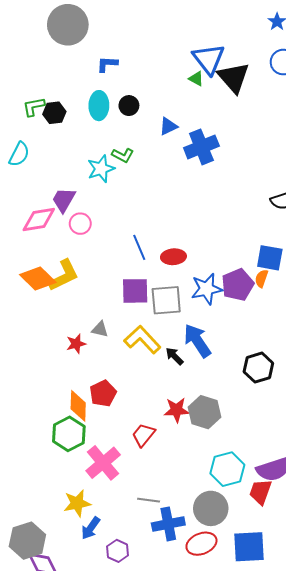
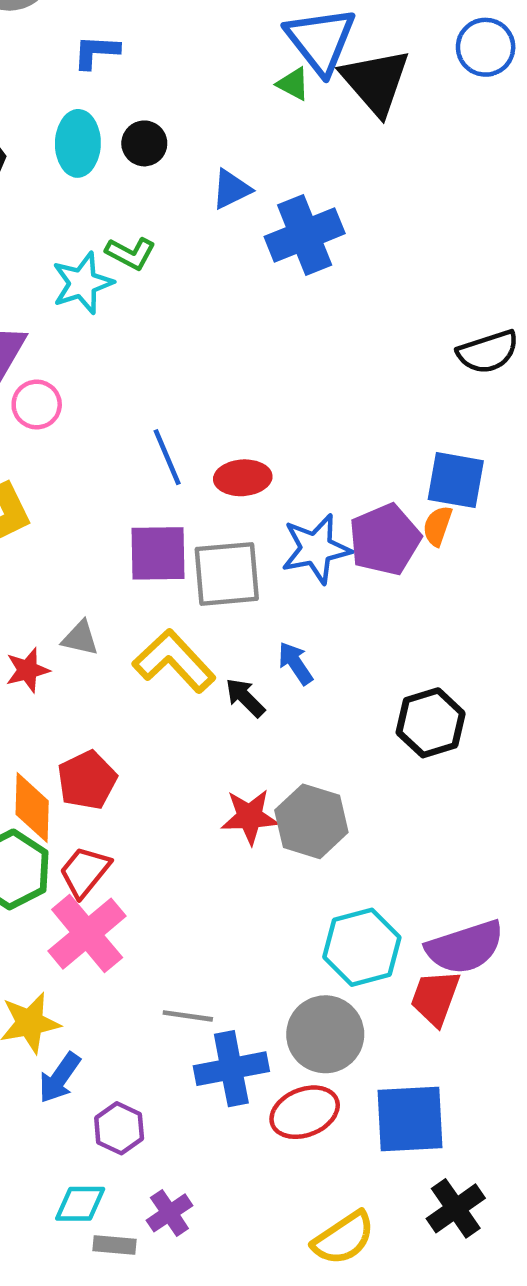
blue arrow: (197, 341) -> (295, 663), size x0.6
red trapezoid: (143, 435) -> (85, 872), moved

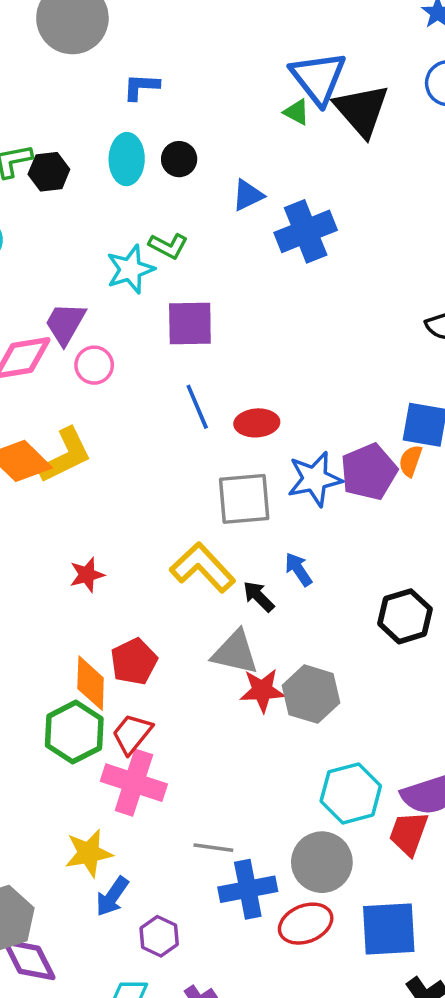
purple square: (158, 553) -> (190, 324), moved
gray triangle: (80, 638) -> (235, 652), moved, size x1.6
pink cross: (87, 934) -> (134, 783), turned -32

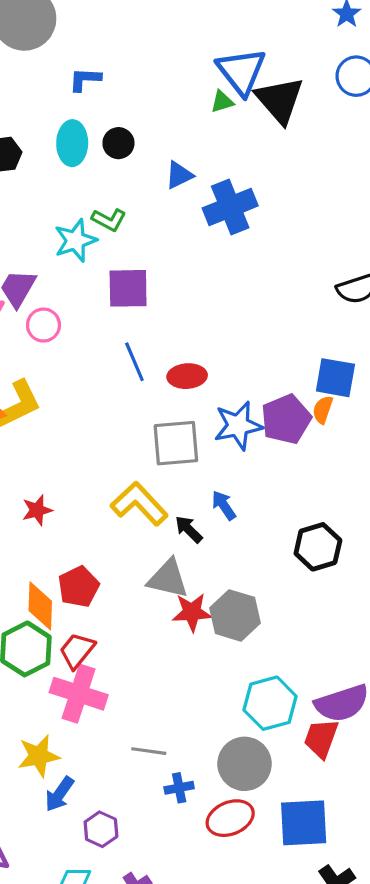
green triangle: (297, 112) -> (222, 102), turned -45
blue cross: (248, 889) -> (179, 788), size x0.6

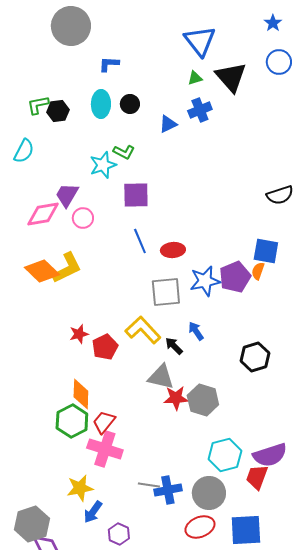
blue triangle: (241, 71) -> (200, 41), moved
blue cross: (230, 207) -> (200, 110), moved, size x0.7
red pentagon: (79, 587) -> (105, 347), moved
blue cross: (179, 788) -> (168, 490), moved, size x1.5

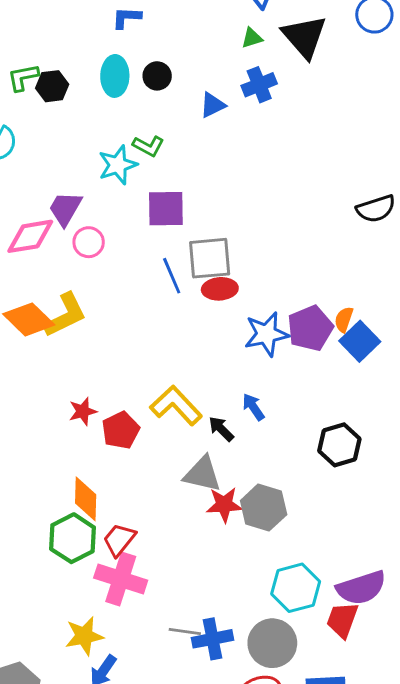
blue square: (266, 251) -> (360, 341), moved, turned 36
gray square: (166, 292) -> (210, 258), moved

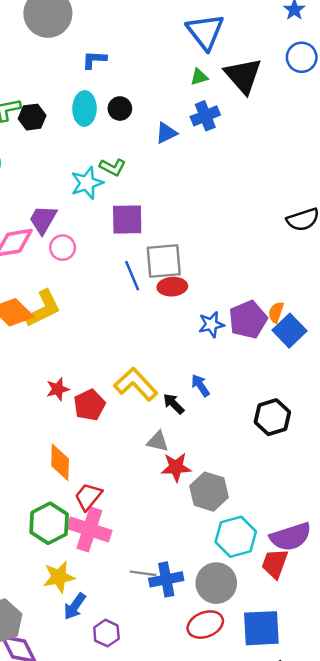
blue star: (266, 334) -> (211, 324), size x0.7
gray triangle: (202, 474) -> (158, 442), size x0.7
gray hexagon: (264, 508) -> (209, 492), moved
green hexagon: (73, 538) -> (49, 523), moved

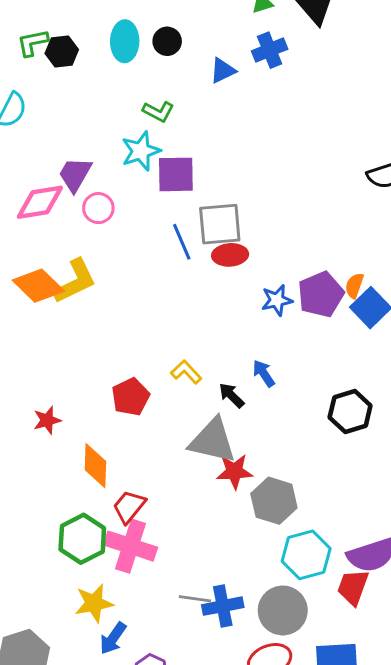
cyan star: (87, 183) -> (141, 151), moved
yellow L-shape: (136, 384) -> (186, 372), size x0.6
red star: (58, 389) -> (47, 420), moved
gray triangle: (158, 442) -> (212, 441), size x1.8

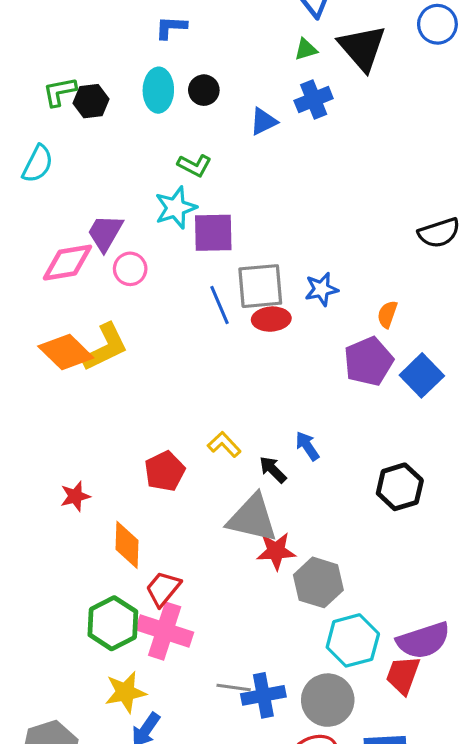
orange semicircle: (354, 286) -> (387, 314), moved
blue star: (277, 300) -> (321, 289), moved

